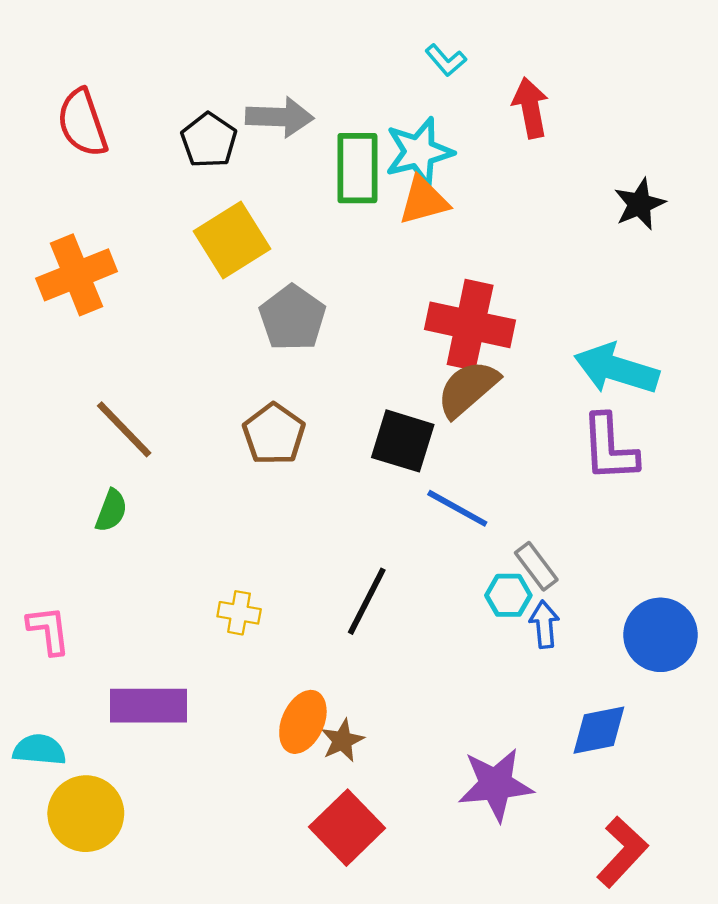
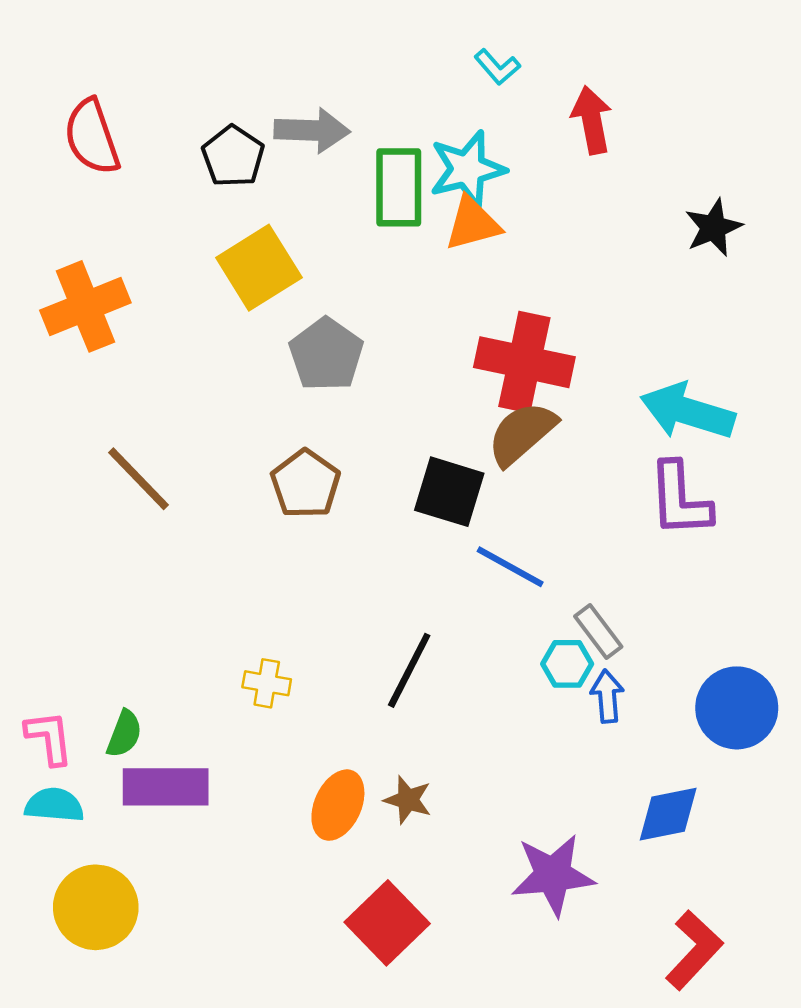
green semicircle: (111, 511) -> (124, 734), moved
pink L-shape: (49, 630) -> (49, 738), moved
brown star: (342, 740) -> (408, 800), moved, turned -30
cyan semicircle: (39, 750) -> (54, 805), moved

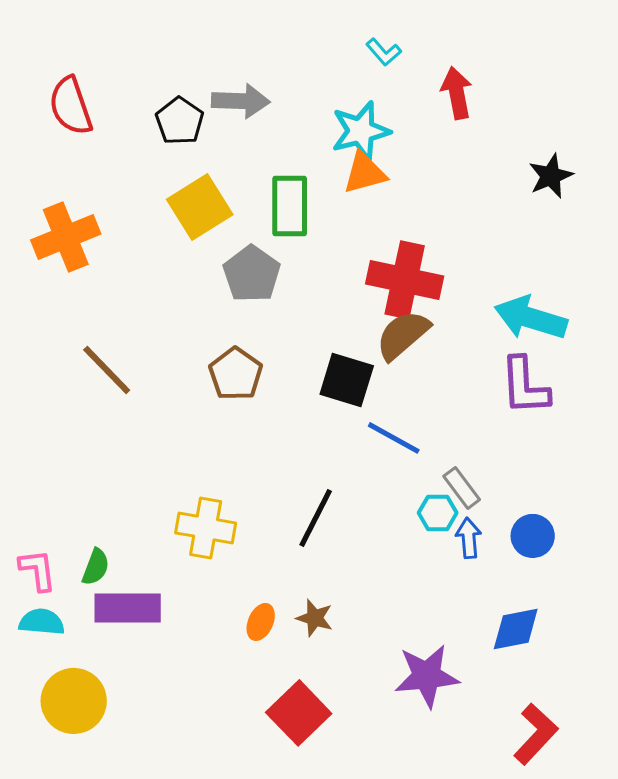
green rectangle: (399, 187) -> (290, 206), moved
yellow cross: (267, 683) -> (206, 528), size x1.6
blue circle: (737, 708) -> (533, 536), moved, size x0.7
orange ellipse: (338, 805) -> (261, 622), size x0.7

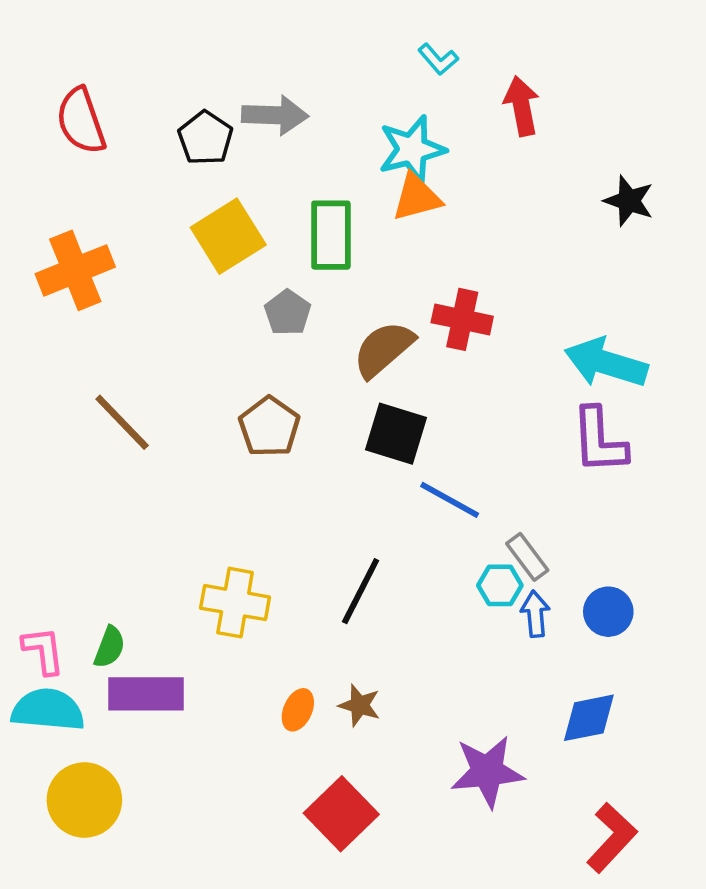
black star: (551, 176) -> (629, 201), turned -30
gray pentagon: (252, 274) -> (288, 313), size x0.7
red cross: (405, 280) -> (462, 319), size x0.7
brown semicircle: (403, 335) -> (383, 349), moved
cyan semicircle: (42, 622) -> (48, 710), size x1.4

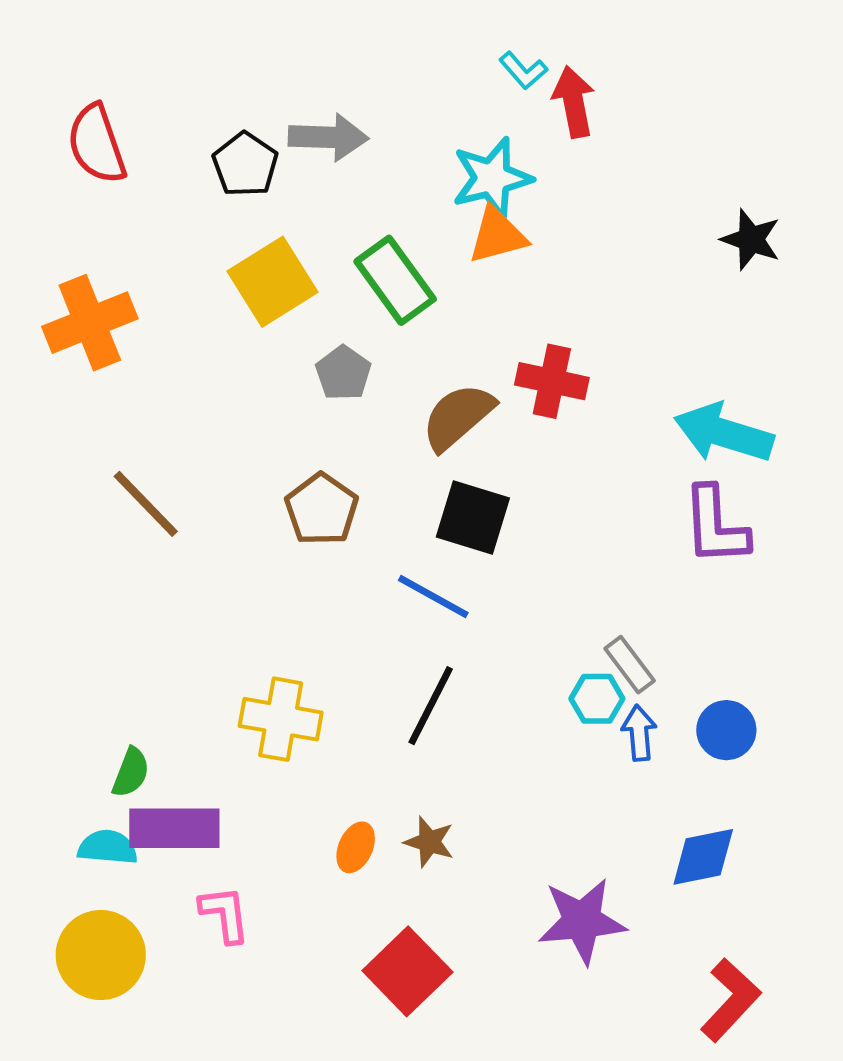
red arrow: (522, 106) -> (574, 102), moved
green rectangle: (331, 235) -> (395, 280), turned -36
blue line: (450, 500) -> (433, 597), moved
pink L-shape: (43, 650) -> (225, 914), moved
cyan semicircle: (48, 710) -> (108, 847), moved, size x0.7

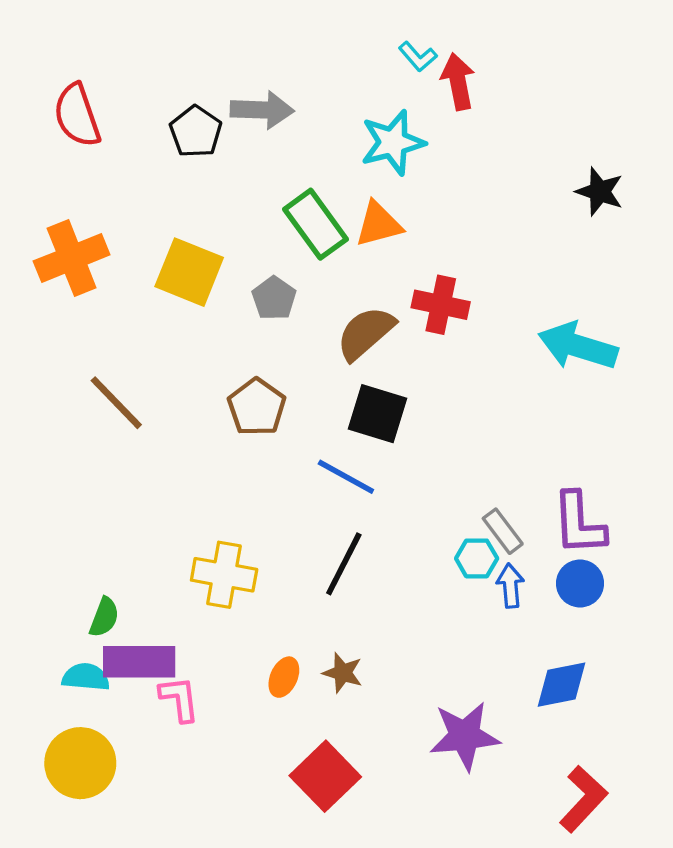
orange triangle: (497, 235) -> (379, 224), moved
yellow square: (272, 282) -> (189, 272), moved, turned -36
purple L-shape: (715, 526) -> (579, 524), moved
pink L-shape: (225, 914) -> (179, 699), moved

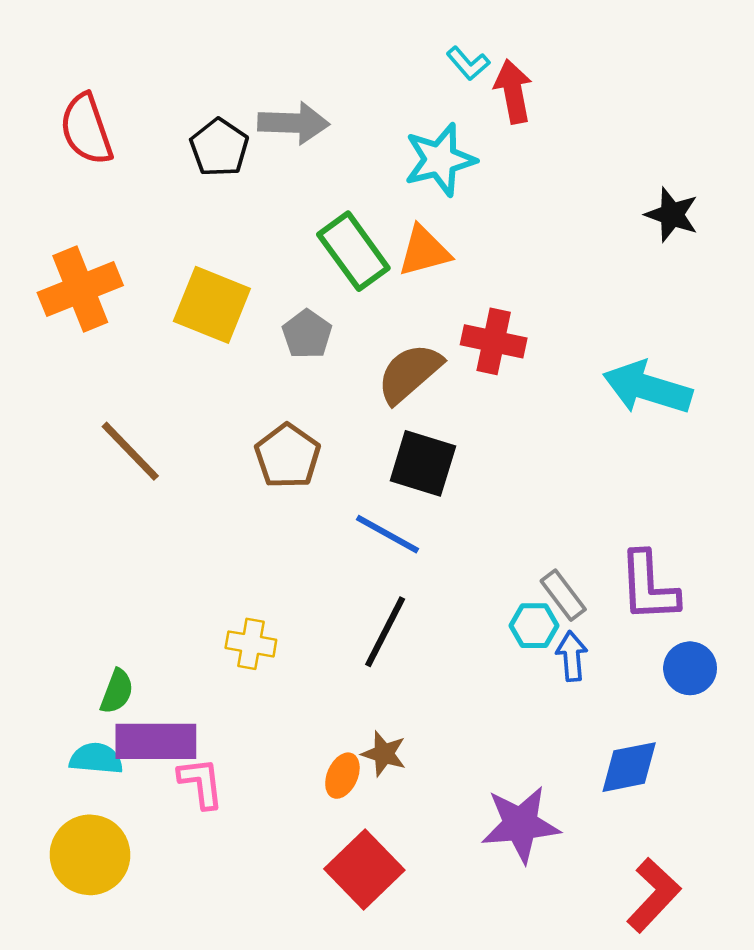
yellow cross: (224, 575) -> (251, 644), size x0.7
blue circle: (580, 583) -> (690, 668), moved
orange ellipse: (284, 677) -> (342, 776), moved

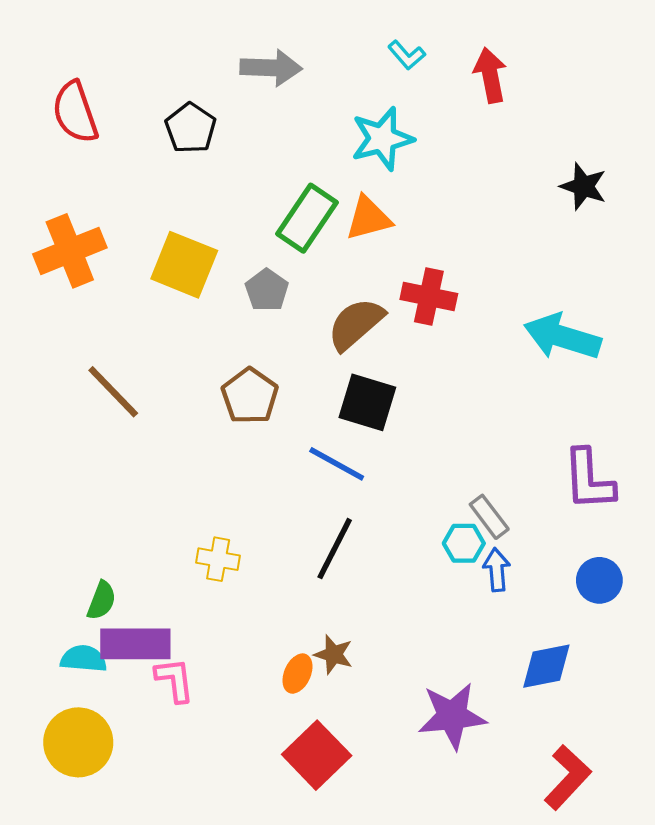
red arrow: (513, 91) -> (490, 75), moved
gray arrow: (294, 123) -> (271, 68), moved
green rectangle: (353, 251) -> (307, 218), turned 70
purple L-shape: (649, 587) -> (589, 480), moved

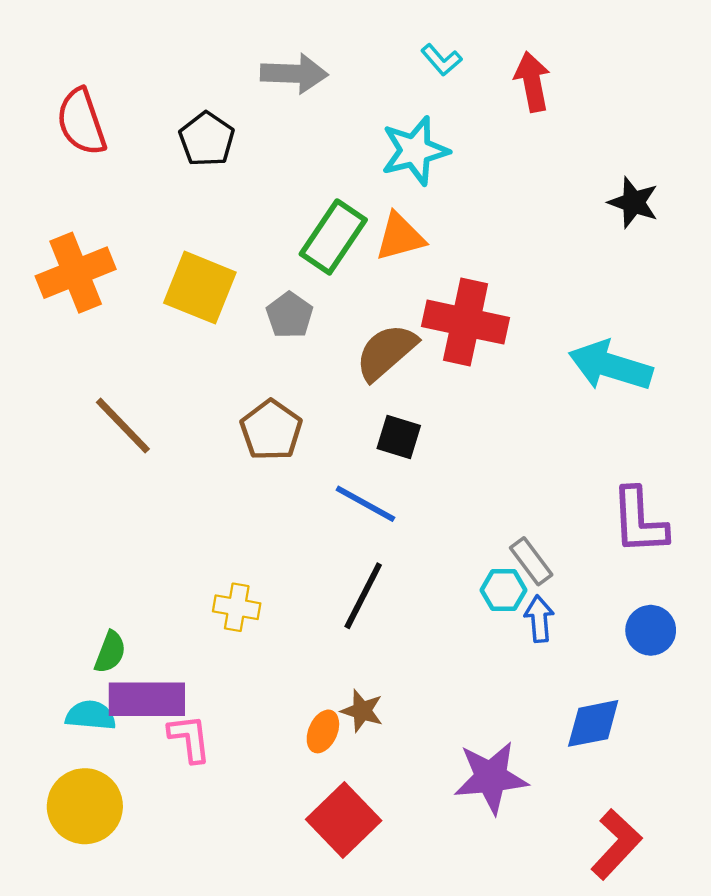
red cross: (429, 296) -> (466, 322), size x1.4
black square: (367, 402) -> (399, 437), size x0.7

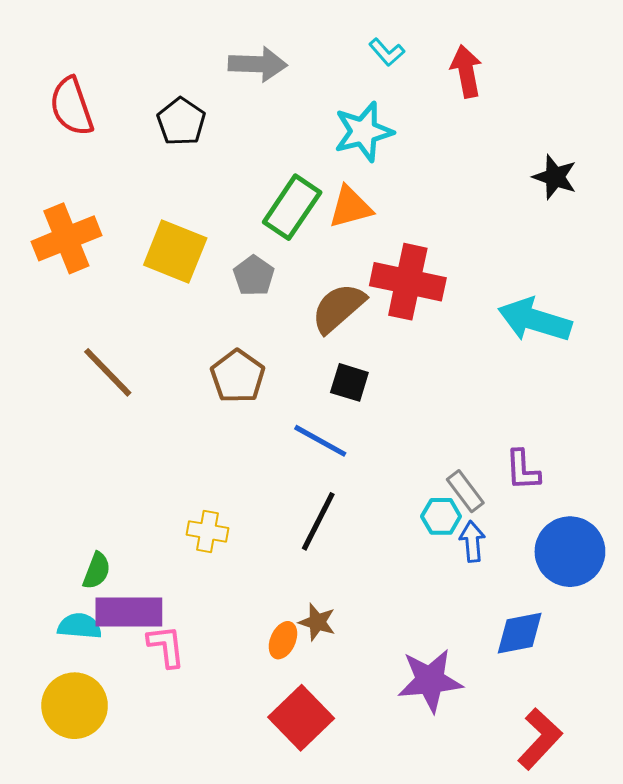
purple L-shape: (639, 521) -> (523, 470), moved, size x0.7
blue circle: (651, 630) -> (570, 552), size x1.6

